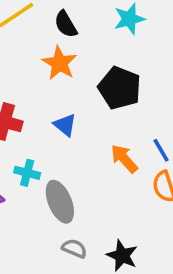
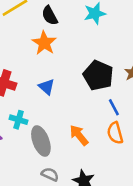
black pentagon: (120, 88) -> (98, 75), moved
orange arrow: (124, 159) -> (79, 135), moved

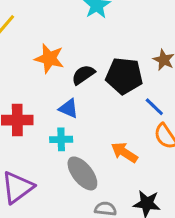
black semicircle: (50, 16) -> (83, 75), moved, turned 102
cyan cross: (19, 120) -> (61, 139), moved

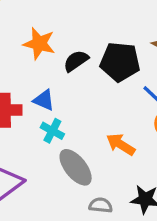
blue triangle: (69, 108) -> (44, 100), moved
cyan cross: (61, 139) -> (52, 131), turned 30

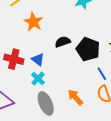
orange star: (39, 44) -> (33, 22), moved

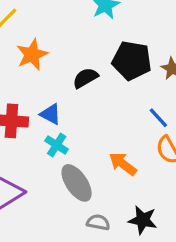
orange star: (33, 22) -> (32, 55), turned 30
black pentagon: (88, 49) -> (132, 61), moved

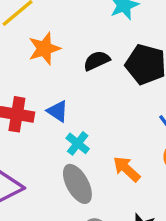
black semicircle: (85, 78) -> (97, 61), moved
cyan cross: (57, 145) -> (78, 143), moved

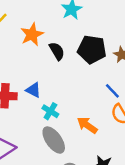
orange star: (44, 49) -> (32, 34), moved
black semicircle: (97, 61) -> (57, 51), turned 90

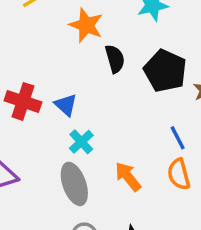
orange star: (32, 34) -> (86, 25), turned 30

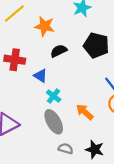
black semicircle: (115, 59) -> (59, 51), moved, turned -91
red cross: (23, 101) -> (15, 60), moved

